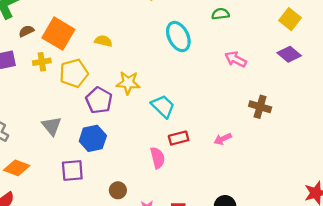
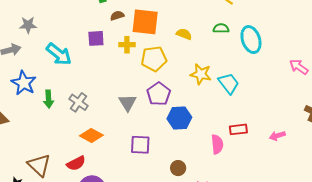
green semicircle: (220, 14) -> (221, 28), moved
orange square: (58, 34) -> (145, 22), turned -32
purple pentagon: (99, 100) -> (159, 94), moved
cyan trapezoid: (163, 106) -> (229, 83), moved
blue hexagon: (93, 138) -> (179, 118), moved

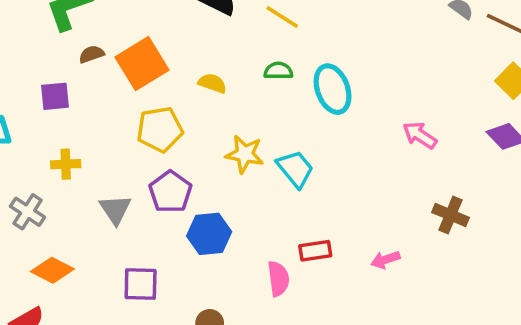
orange square: (145, 22) -> (142, 64), turned -36
yellow cross: (127, 45) -> (66, 164), moved

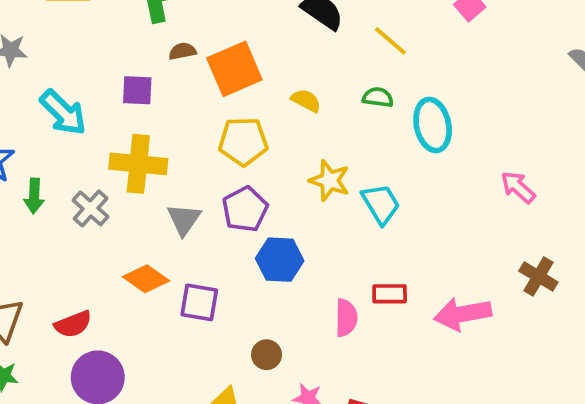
yellow cross: (66, 164) -> (138, 164), size x1.8
pink arrow: (385, 260) -> (463, 314), size x1.8
orange diamond: (52, 270) -> (146, 279), moved

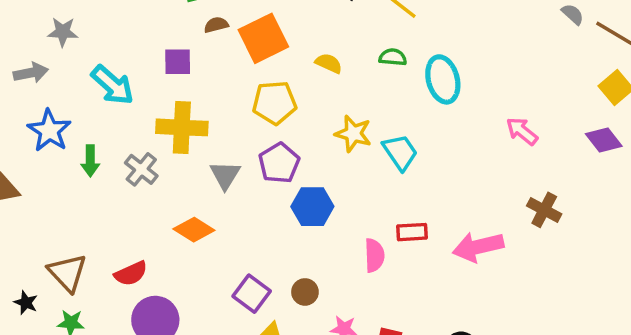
purple square: (199, 302) -> (252, 294), moved, turned 30

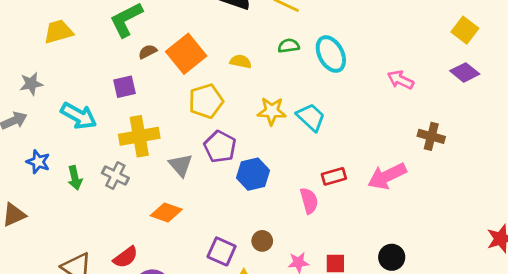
blue star: (49, 131) -> (38, 162), size x0.7

